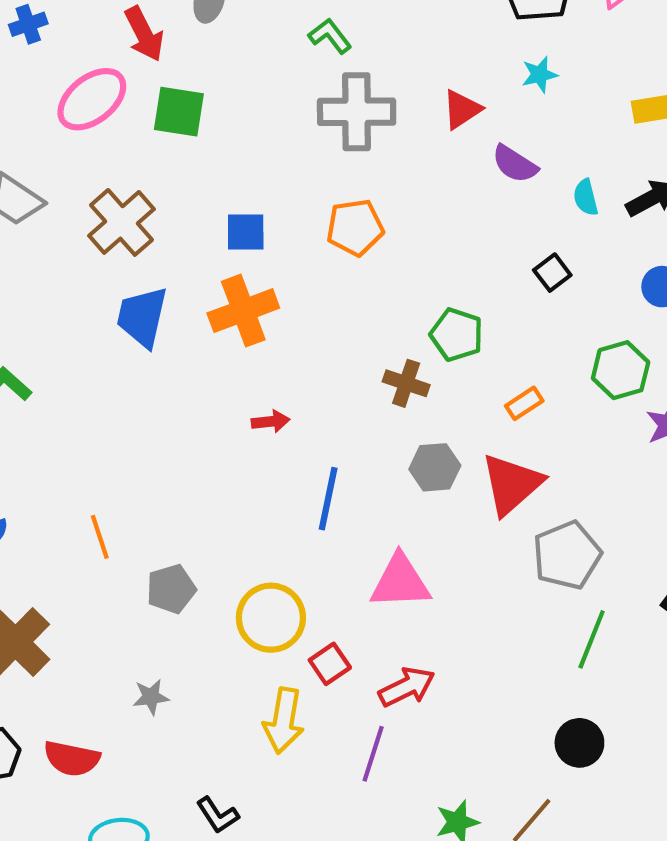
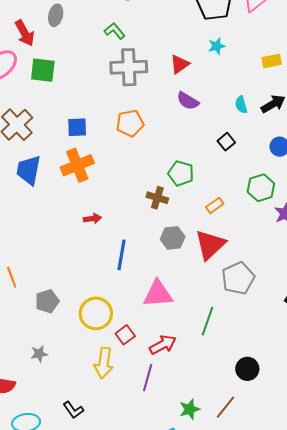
purple semicircle: (515, 164) -> (188, 101), moved
green line: (592, 639) -> (208, 321), moved

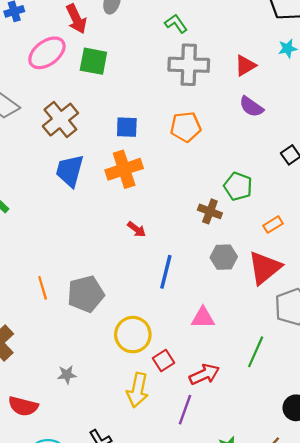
red arrow: (92, 219) -> (137, 229), turned 42
pink triangle: (158, 294) -> (203, 318), size x0.7
gray pentagon: (47, 301) -> (86, 294), moved, size x1.4

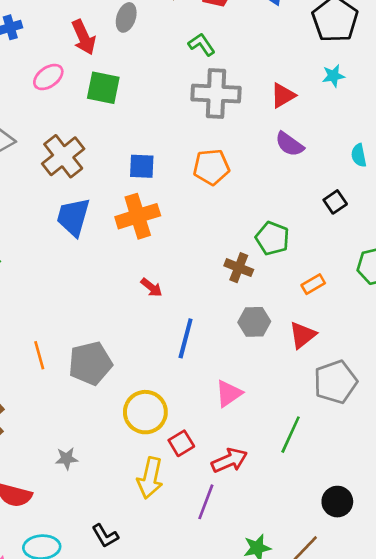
pink ellipse: (47, 53) -> (48, 77), size x0.7
red triangle: (265, 268) -> (303, 335), size x0.7
pink triangle: (203, 318) -> (229, 393), turned -35

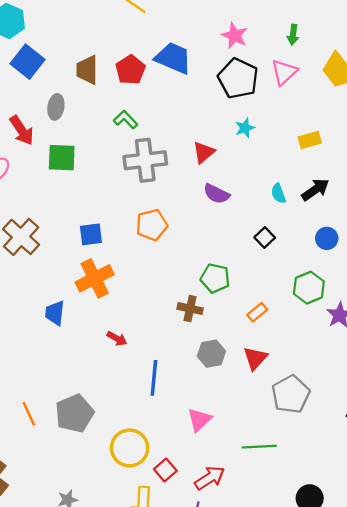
green square: (103, 88) -> (62, 158), moved
blue trapezoid: (73, 217) -> (55, 313), moved, size x0.7
green line: (291, 435) -> (259, 447), turned 72

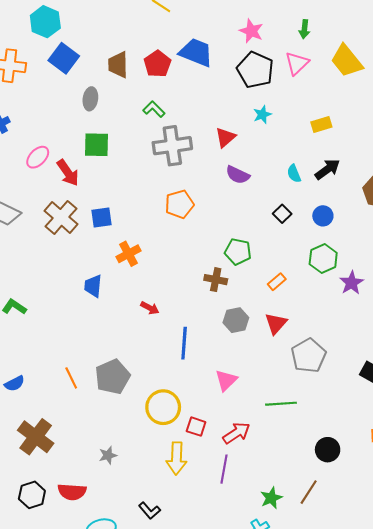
red arrow: (22, 130) -> (68, 173), moved
blue square: (91, 234) -> (102, 218), moved
blue circle: (327, 238) -> (323, 216), moved
orange cross: (95, 278) -> (129, 254), size x0.7
red square: (165, 470) -> (196, 427), turned -30

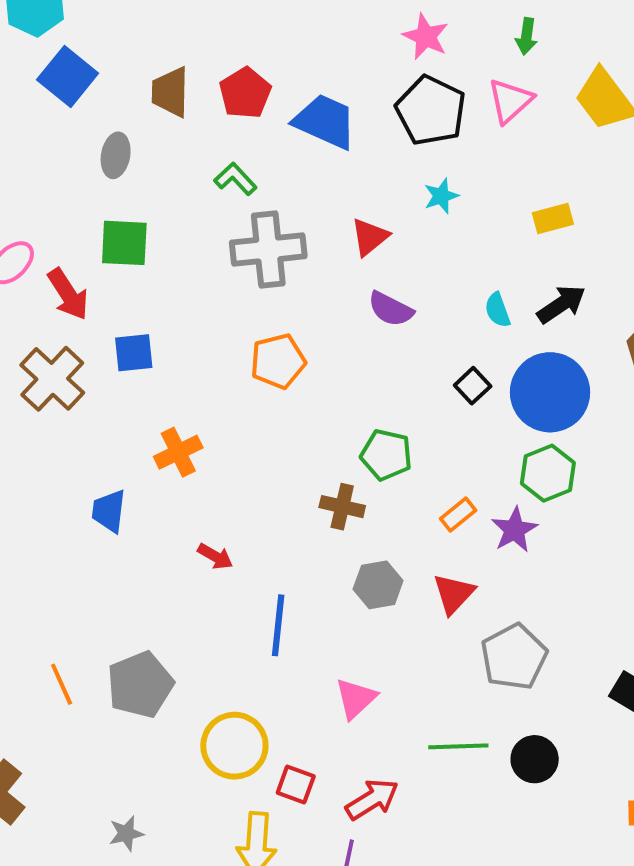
blue trapezoid: (196, 52) -> (325, 121), moved
blue circle: (323, 216) -> (550, 392), size x2.0
blue square: (102, 218) -> (134, 353), moved
purple star: (352, 283) -> (514, 530), moved
black circle: (328, 450) -> (535, 759), moved

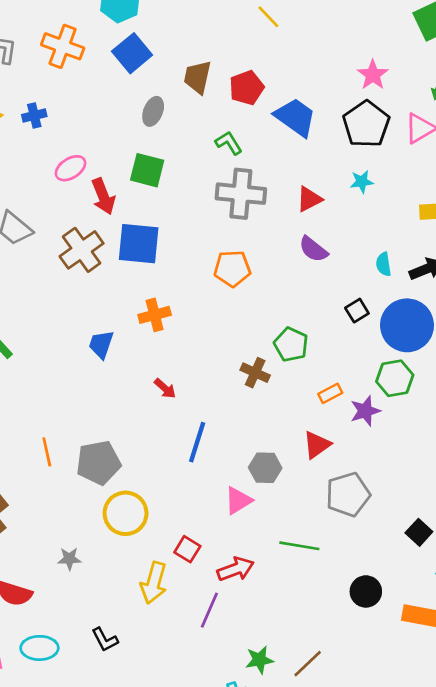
blue square: (134, 353) -> (139, 244), size x1.6
gray hexagon: (378, 585) -> (265, 468), moved
yellow circle: (234, 746) -> (126, 513), moved
black circle: (535, 759) -> (366, 591), moved

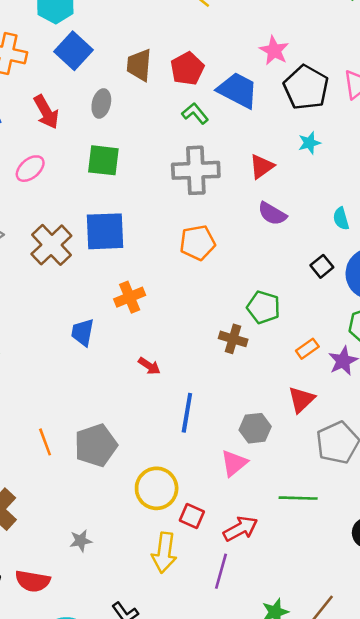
pink star: (373, 75) -> (274, 51), moved
green L-shape: (229, 143) -> (195, 113), moved
red arrow: (103, 196) -> (46, 112), moved
yellow circle: (126, 513) -> (157, 488), moved

